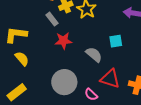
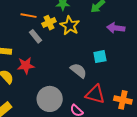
red star: (63, 41) -> (26, 66), moved

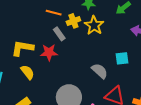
red star: (26, 66) -> (49, 52), moved

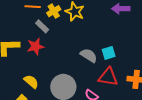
cyan square: (122, 58) -> (109, 53), moved
yellow semicircle: (27, 72) -> (31, 82), moved

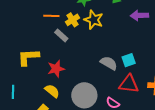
red star: (35, 46) -> (56, 69), moved

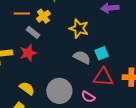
yellow star: (94, 20) -> (79, 28), moved
red star: (56, 69) -> (28, 53), moved

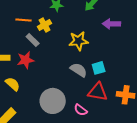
yellow star: (79, 28) -> (79, 41), turned -30
yellow semicircle: (27, 88) -> (13, 84), moved

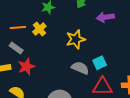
gray rectangle: (33, 40) -> (16, 48), moved

